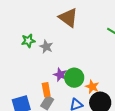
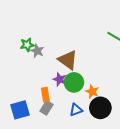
brown triangle: (68, 18) -> (68, 60), moved
gray star: (46, 47) -> (37, 51), moved

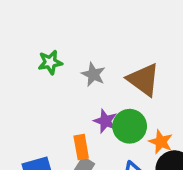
gray star: (37, 51) -> (93, 74), moved
brown triangle: (68, 60) -> (143, 80), moved

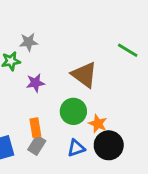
gray star: (93, 74) -> (29, 42), moved, turned -30
purple star: (105, 121) -> (35, 83), moved, turned -30

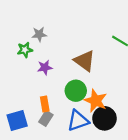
orange star: (98, 124) -> (96, 101), size x1.5
blue triangle: (76, 148) -> (78, 121), size x1.5

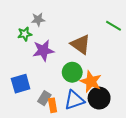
purple star: (45, 67) -> (43, 51), size x1.5
orange rectangle: (45, 104) -> (53, 105), moved
blue square: (17, 121) -> (21, 84), moved

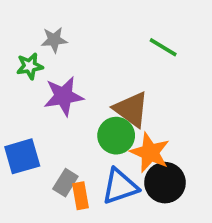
green line: (114, 26) -> (163, 47), moved
brown triangle: (80, 44) -> (131, 109), moved

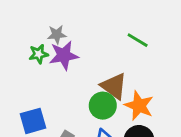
purple star: (64, 96) -> (64, 55), moved
orange star: (150, 153) -> (139, 106), moved

